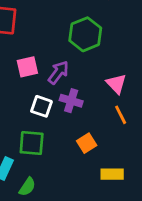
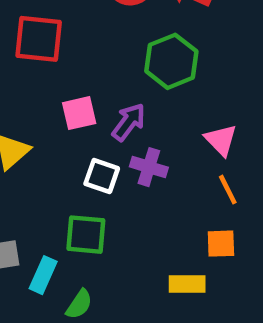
orange square: (87, 143) -> (221, 244), moved, turned 30
yellow rectangle: (112, 174) -> (187, 284), moved

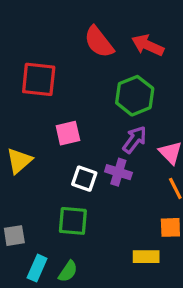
purple arrow: (129, 122) -> (135, 140), moved
cyan rectangle: (43, 275) -> (37, 268), moved

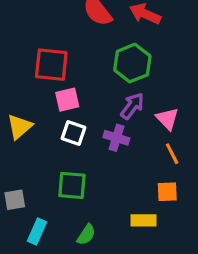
red square: (39, 79) -> (51, 65), moved
white square: (84, 179) -> (74, 133), moved
green semicircle: (68, 271) -> (86, 235), moved

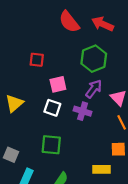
red square: (51, 65) -> (37, 60), size x0.6
pink square: (67, 100) -> (58, 84), moved
gray square: (15, 200) -> (11, 155), turned 32

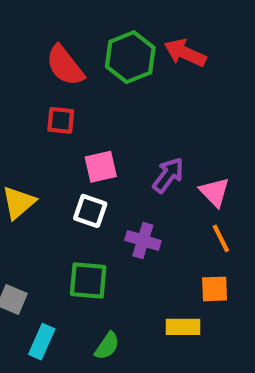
red semicircle: (69, 22) -> (65, 66), moved
green hexagon: (94, 59) -> (130, 57), moved
purple cross: (83, 111) -> (143, 240), moved

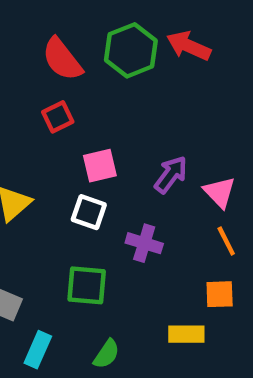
red square: (61, 120) -> (58, 117), turned -32

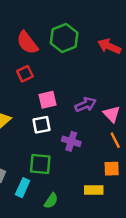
red arrow: (189, 46) -> (109, 46), moved
purple arrow: (171, 174) -> (85, 105), turned 30
white square: (89, 212) -> (42, 125), turned -30
cyan rectangle: (38, 350) -> (23, 188), moved

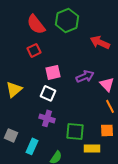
red arrow: (109, 46) -> (100, 42), moved
white square: (42, 125) -> (48, 93), turned 35
purple cross: (71, 141) -> (47, 118), moved
green square: (40, 164) -> (75, 131), moved

